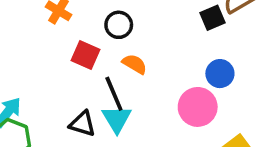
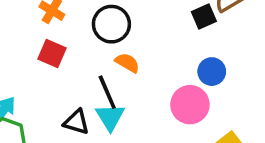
black circle: (119, 25) -> (111, 24), size x1.4
red square: (85, 55) -> (52, 53), moved

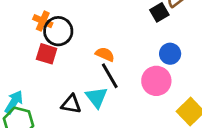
black circle: (111, 24) -> (58, 31), moved
black line: (107, 92) -> (110, 76), moved

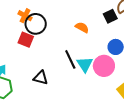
orange semicircle: (105, 54) -> (82, 27), moved
cyan triangle: (96, 97) -> (85, 64), moved

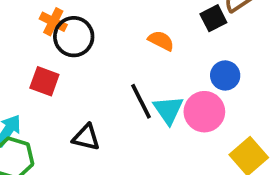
red square: (26, 40) -> (44, 81), moved

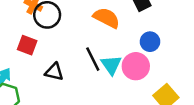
orange semicircle: (161, 41) -> (106, 18), size x1.5
black triangle: (86, 137) -> (54, 72), moved

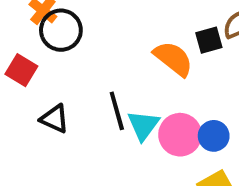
orange semicircle: (106, 18) -> (173, 59), moved
blue circle: (150, 42) -> (214, 136), moved

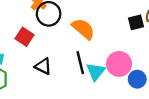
orange semicircle: (173, 59) -> (83, 29), moved
pink circle: (180, 135) -> (119, 64), moved

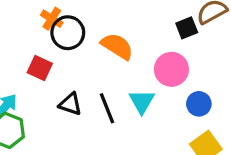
black line: (80, 63) -> (107, 108), moved
pink circle: (119, 64) -> (171, 69), moved

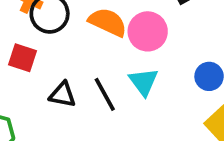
pink circle: (171, 69) -> (148, 31), moved

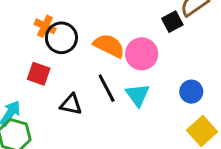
black line: (105, 94) -> (107, 88), moved

